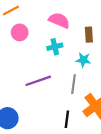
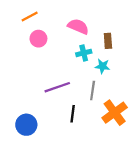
cyan cross: (55, 47) -> (84, 53), moved
black line: (67, 119) -> (73, 114), moved

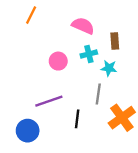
orange line: (30, 17) -> (31, 15), turned -35
pink circle: (38, 39) -> (58, 61), moved
purple line: (57, 87) -> (49, 101), moved

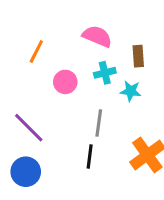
orange line: (31, 15) -> (36, 52), moved
gray line: (98, 94) -> (99, 123), moved
purple line: (49, 101) -> (29, 128), moved, turned 64

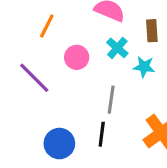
cyan cross: (105, 73) -> (117, 48), turned -35
purple line: (29, 128) -> (34, 78), moved
blue circle: (26, 172) -> (59, 144), moved

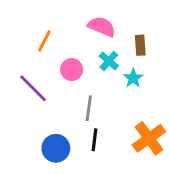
cyan star: (144, 67) -> (133, 78), turned 30
gray line: (111, 100) -> (89, 108), moved

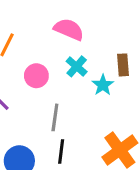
brown rectangle: (140, 45) -> (123, 65), moved

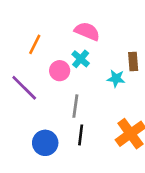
cyan cross: (77, 66) -> (81, 59), moved
cyan star: (103, 85) -> (116, 79), turned -30

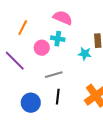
cyan cross: (81, 59) -> (58, 39), turned -32
gray line: (75, 106) -> (54, 75), turned 66

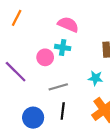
orange line: (23, 28) -> (17, 18), moved
cyan star: (85, 54) -> (96, 78), moved

